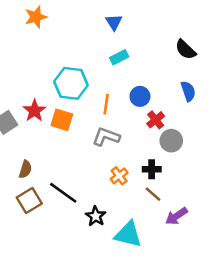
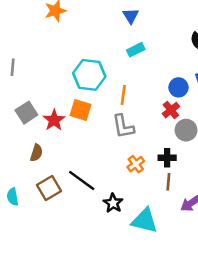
blue circle: (140, 96) -> (178, 87), moved
red star: (34, 111) -> (54, 120), moved
gray L-shape: (106, 137) -> (123, 126), turned -120
brown semicircle: (25, 169) -> (36, 153), moved
brown line: (153, 194) -> (168, 182), turned 54

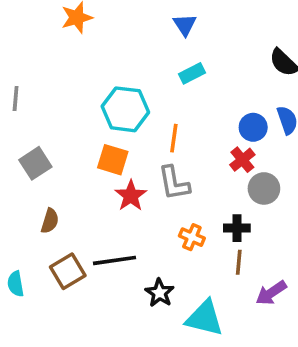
red star: (54, 120) -> (131, 196), moved
orange cross: (136, 164) -> (192, 237), turned -30
black line: (82, 180) -> (115, 260), turned -44

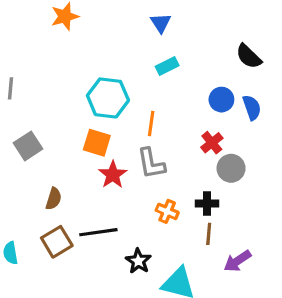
blue circle: (253, 127) -> (221, 100), moved
brown semicircle: (50, 221) -> (54, 199), moved

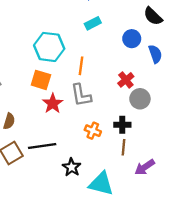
blue circle: (221, 100) -> (132, 39), moved

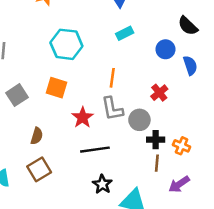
cyan hexagon: (49, 47) -> (66, 44), moved
orange square: (41, 80) -> (57, 88), moved
gray circle: (140, 99) -> (139, 120), moved
orange cross: (93, 131) -> (182, 146), moved
black line: (42, 146) -> (95, 150), moved

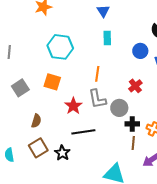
cyan rectangle: (125, 33) -> (107, 38), turned -64
black star: (102, 184) -> (62, 153), moved

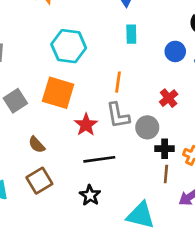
orange square: (52, 82) -> (58, 93), size x1.4
brown semicircle: (36, 121) -> (37, 145), turned 120
black star: (62, 153) -> (90, 195), moved

